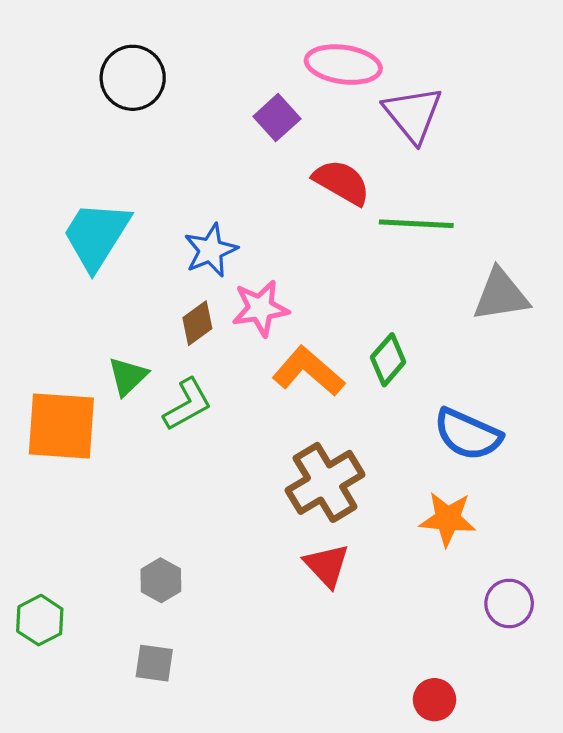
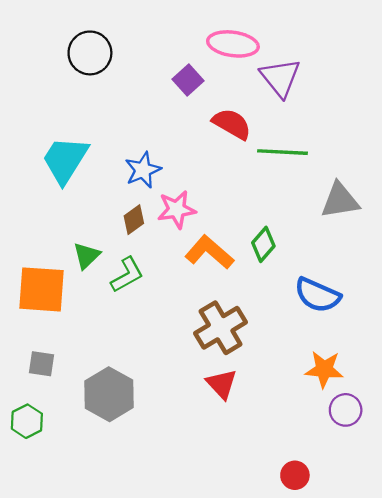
orange star: (448, 519) -> (324, 369), moved
gray hexagon: (161, 580) -> (109, 394), size x1.8
gray square: (154, 663) -> (41, 364), moved

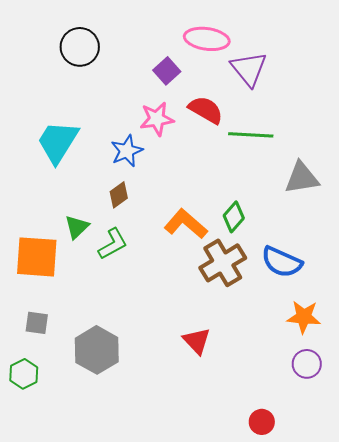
pink star: (177, 209) -> (157, 119), moved
brown cross: (221, 328) -> (223, 263), moved
orange star: (324, 369) -> (304, 317), moved

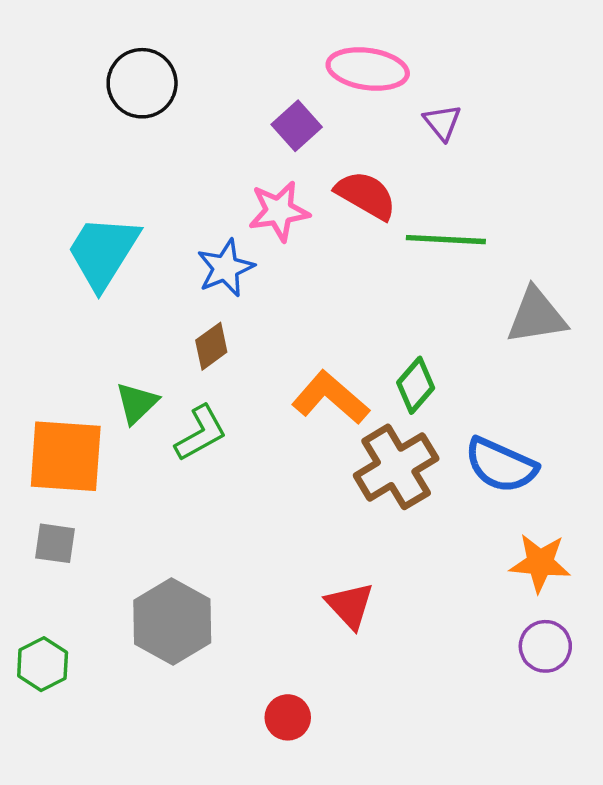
purple triangle: (249, 69) -> (442, 122), size x0.6
gray square: (37, 323) -> (55, 543), moved
red circle: (262, 422) -> (288, 717), moved

